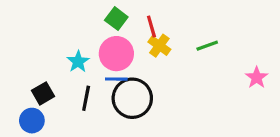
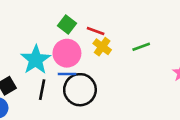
red line: (151, 27) -> (96, 31), turned -54
cyan star: (78, 62) -> (36, 60), size x1.6

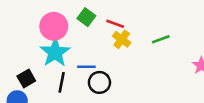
pink circle: (67, 53) -> (54, 26), moved
black circle: (80, 90) -> (99, 82), size x0.7

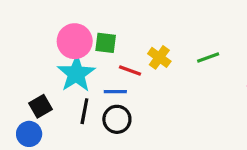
green square: (86, 17) -> (106, 43), moved, turned -30
red line: (115, 24) -> (130, 70), moved
black circle: (99, 82) -> (117, 119), moved

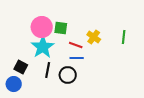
green line: (208, 57) -> (124, 37), turned -64
blue line: (115, 92) -> (77, 58), moved
black square: (40, 106) -> (21, 67), turned -32

